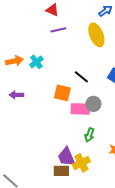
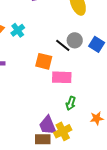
gray circle: (93, 104) -> (75, 40), moved

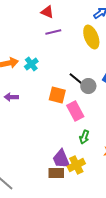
gray circle: (75, 40) -> (88, 86), moved
pink rectangle: (62, 77) -> (75, 111), turned 60

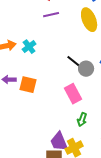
orange square: (57, 95) -> (28, 85), moved

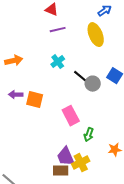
cyan cross: (29, 47) -> (58, 62), moved
pink rectangle: (73, 94) -> (71, 116), moved

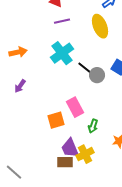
cyan cross: (58, 62) -> (62, 53), size x1.6
purple arrow: (16, 95) -> (20, 86), turned -56
orange square: (35, 100) -> (56, 120), moved, turned -30

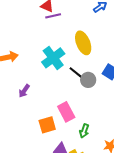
purple line: (62, 21) -> (53, 16), moved
yellow ellipse: (100, 26) -> (83, 43), moved
purple arrow: (20, 86) -> (24, 91), moved

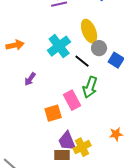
gray circle: (88, 80) -> (99, 48), moved
green arrow: (84, 131) -> (90, 87), moved, size x1.5

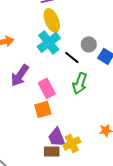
yellow ellipse: (89, 31) -> (52, 20), moved
purple arrow: (30, 79) -> (20, 75), size x1.6
pink rectangle: (72, 100) -> (47, 88), moved

